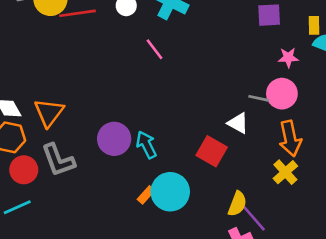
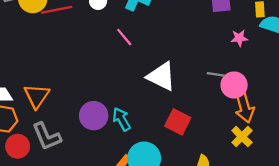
pink circle: (282, 94) -> (234, 85), moved
white triangle: (238, 123) -> (161, 76), moved, size x1.6

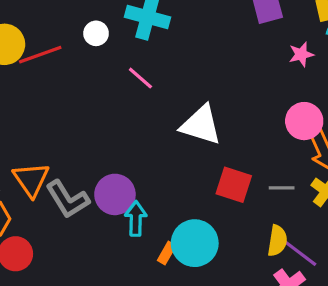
gray line: (216, 74) -> (282, 188), moved
cyan arrow: (122, 119) -> (136, 218), moved, turned 40
gray L-shape: (47, 136) -> (68, 199), moved

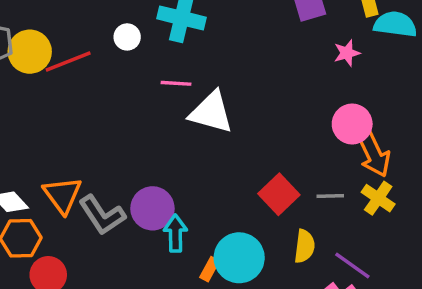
pink line: (140, 78) -> (176, 83), turned -36
white triangle: (201, 125) -> (211, 112), moved
red square: (234, 185) -> (279, 194), turned 30
yellow semicircle: (277, 241) -> (304, 246), moved

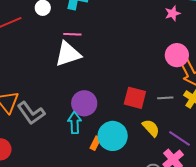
white triangle: (211, 112) -> (68, 54), moved, turned -32
red square: (279, 194) -> (135, 98), turned -30
purple circle: (152, 208) -> (84, 103), moved
yellow semicircle: (304, 246) -> (151, 128), turned -48

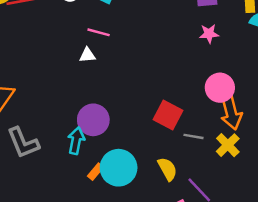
pink star: (173, 13) -> (209, 34), moved
white triangle: (68, 54) -> (87, 55), size x0.5
red square: (135, 98) -> (168, 115), moved
gray L-shape: (31, 113) -> (23, 143), moved

